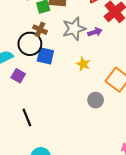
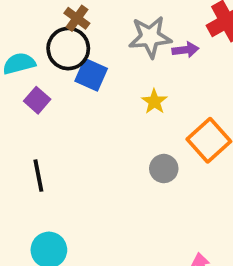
brown cross: (40, 30) -> (77, 18), moved

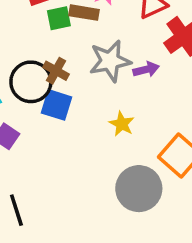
brown cross: (77, 18) -> (56, 71), moved
gray circle: (164, 169) -> (139, 189), size x1.6

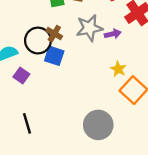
yellow star: (122, 124) -> (118, 69), moved
gray circle: (139, 189) -> (98, 125), moved

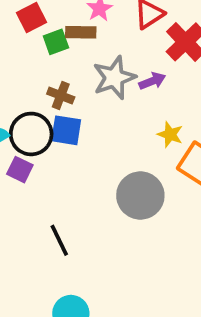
black circle: (38, 41) -> (31, 134), moved
black line: (27, 123) -> (59, 240), moved
gray circle: (98, 125) -> (140, 196), moved

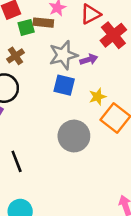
brown cross: (61, 96) -> (16, 56), moved, turned 30
blue square: (66, 130) -> (64, 85), moved
yellow star: (170, 134) -> (98, 97), turned 30

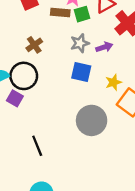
green square: (26, 27) -> (82, 14), moved
gray star: (63, 55) -> (80, 43), size x0.7

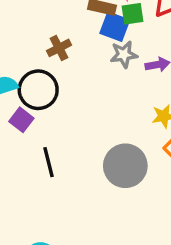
blue square: (81, 72) -> (115, 27), moved
black line: (37, 146) -> (48, 162), moved

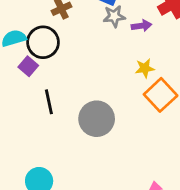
gray circle: (125, 166) -> (97, 119), moved

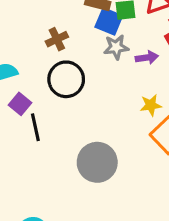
black circle: (43, 42) -> (66, 79), moved
black line: (49, 102) -> (35, 127), moved

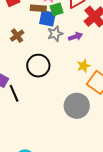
black circle: (66, 79) -> (38, 66), moved
gray circle: (97, 162) -> (77, 106), moved

